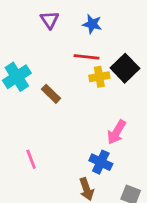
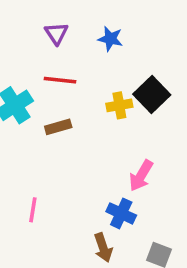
red line: (87, 57) -> (60, 80), moved
brown rectangle: (51, 94) -> (58, 127), turned -60
pink line: (31, 159) -> (33, 210), turned 30

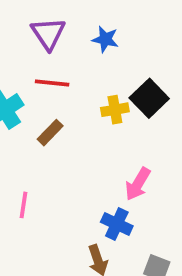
purple triangle: (56, 33) -> (48, 34), size x1.4
brown rectangle: (58, 127) -> (50, 133), turned -30
pink line: (33, 210) -> (23, 205), moved

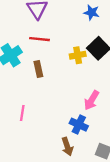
blue star: (105, 39) -> (92, 12), moved
brown rectangle: (50, 133) -> (38, 69), turned -56

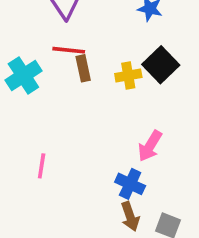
brown rectangle: (38, 69) -> (83, 68), moved
brown arrow: (67, 147) -> (130, 216), moved

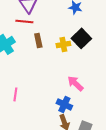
red line: (69, 50) -> (24, 21), moved
pink arrow: (150, 146) -> (75, 83), turned 102

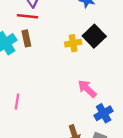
brown rectangle: (38, 40) -> (26, 38), moved
blue cross: (64, 104) -> (104, 113), moved, turned 35

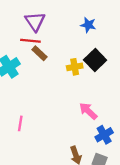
brown rectangle: (26, 38) -> (40, 53), moved, turned -35

